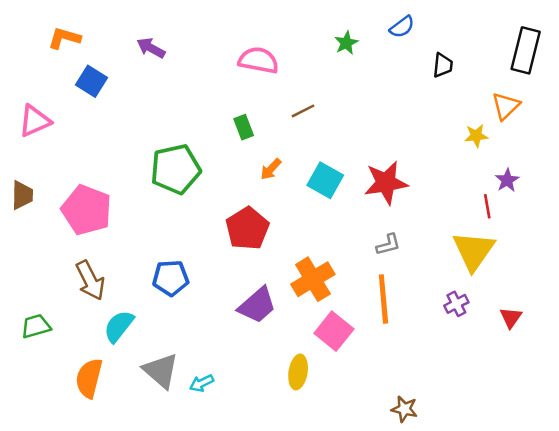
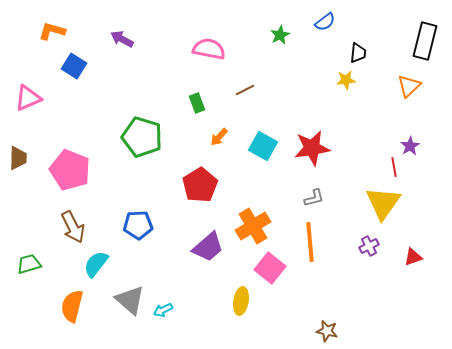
yellow star: (476, 136) -> (346, 80), moved
green pentagon: (176, 169) -> (142, 137), turned 30
red triangle: (511, 318) -> (413, 257), turned 36

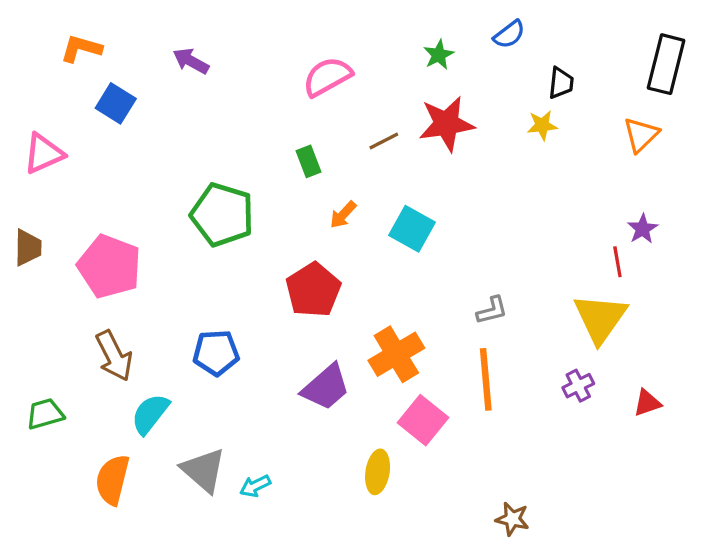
pink semicircle: (209, 49) -> (327, 77), turned -40
red star: (312, 148) -> (447, 124), moved

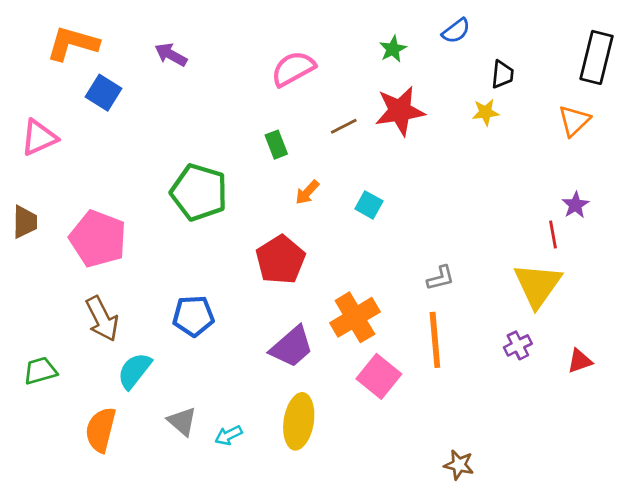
orange L-shape: (81, 48) -> (73, 43), size x1.4
cyan square: (412, 229) -> (369, 205), size x0.7
gray triangle: (203, 470) -> (182, 421), size x0.7
yellow ellipse: (378, 472) -> (299, 421), moved, size x1.4

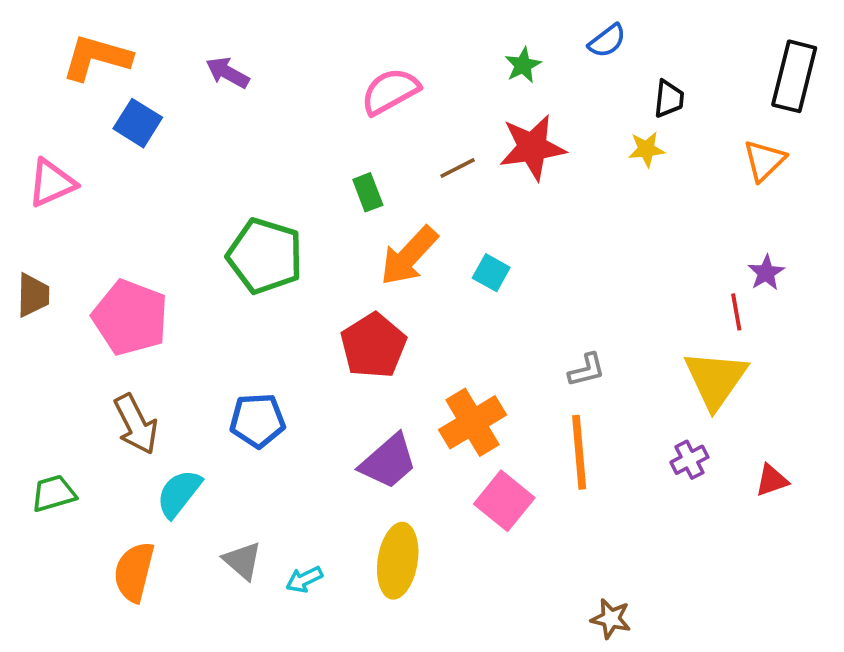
orange arrow: (307, 192) -> (409, 256), size x1.8

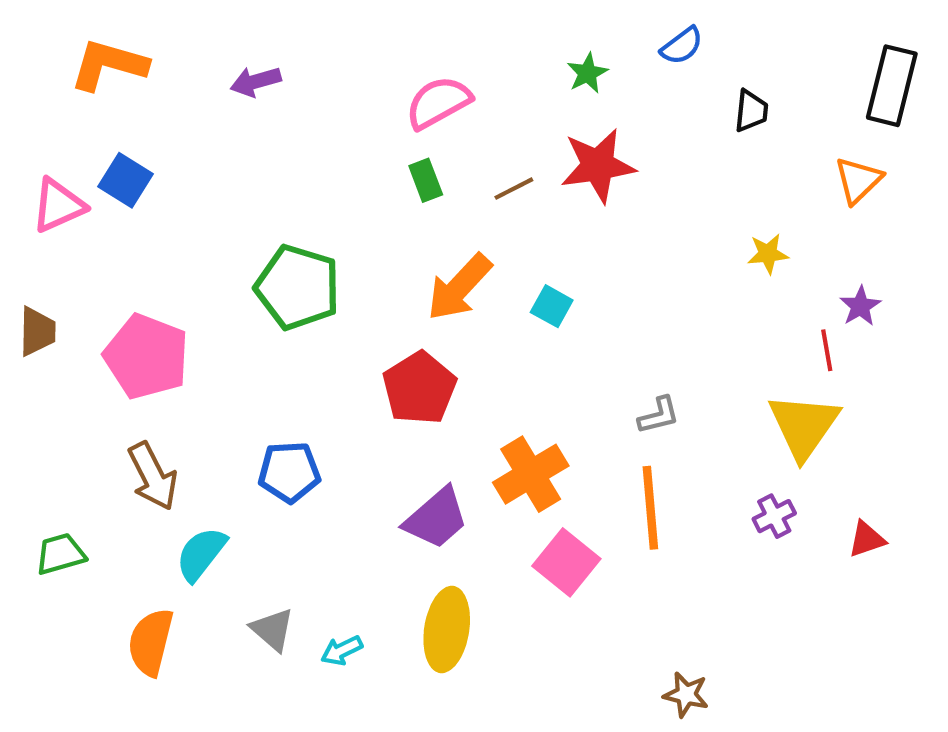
purple arrow: (228, 73) -> (256, 82), turned -45
blue square: (138, 123) -> (125, 180), moved
yellow star: (646, 149) -> (768, 254), moved
green rectangle: (368, 192) -> (426, 180), moved

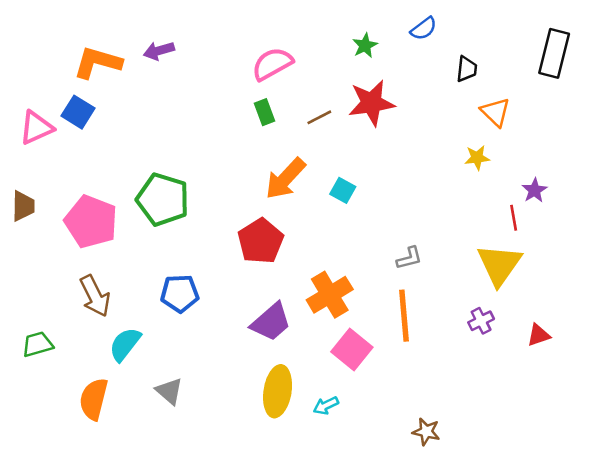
orange L-shape: (109, 65) -> (98, 62), moved
orange triangle: (858, 180) -> (495, 112), moved, turned -32
green pentagon: (298, 287) -> (163, 199), moved
cyan arrow: (342, 650) -> (326, 406), moved

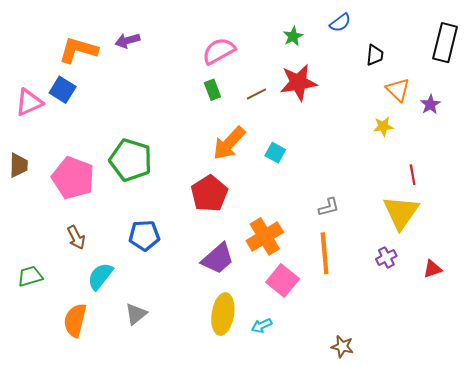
purple star: (535, 190) -> (430, 104), moved
brown arrow: (95, 296) -> (76, 238), size x0.7
gray triangle: (169, 391) -> (136, 314), turned 40

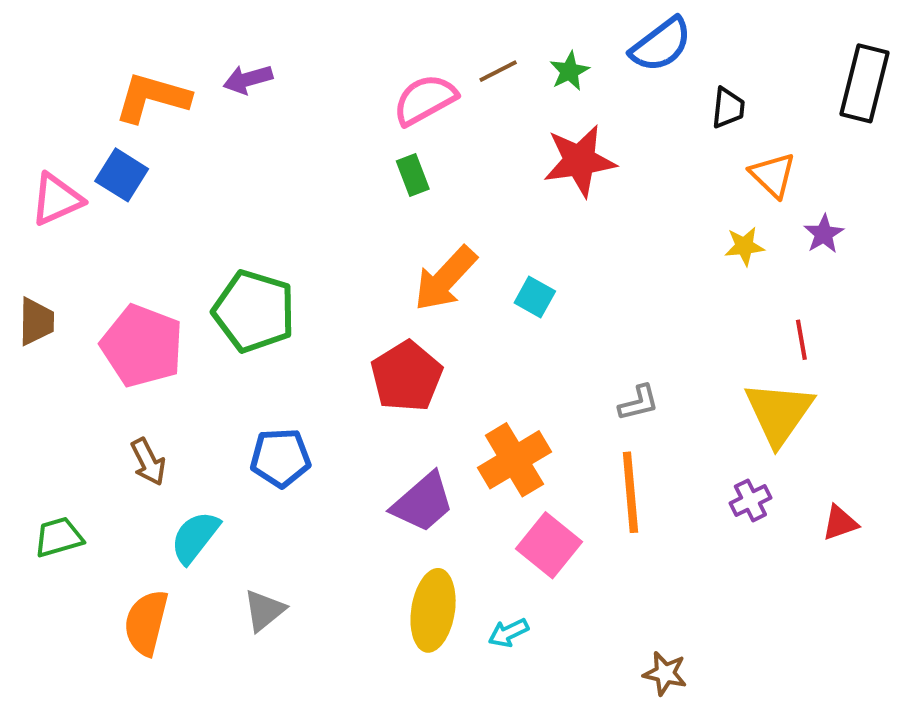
blue semicircle: (340, 23) -> (661, 45), size x1.5
brown line: (256, 94) -> (498, 71), moved
purple star: (430, 104) -> (824, 234), moved

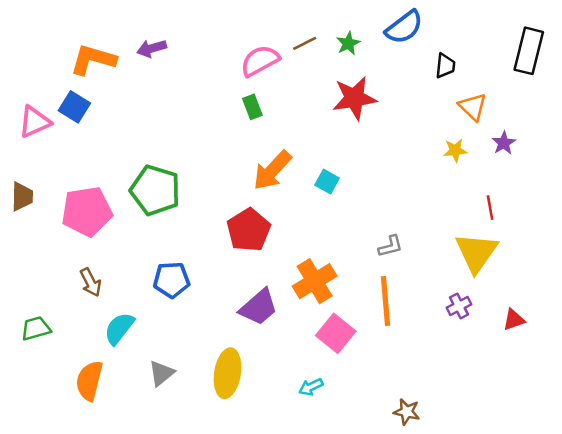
pink pentagon: (142, 346) -> (87, 211), turned -30
yellow ellipse: (433, 610) -> (227, 373), moved

